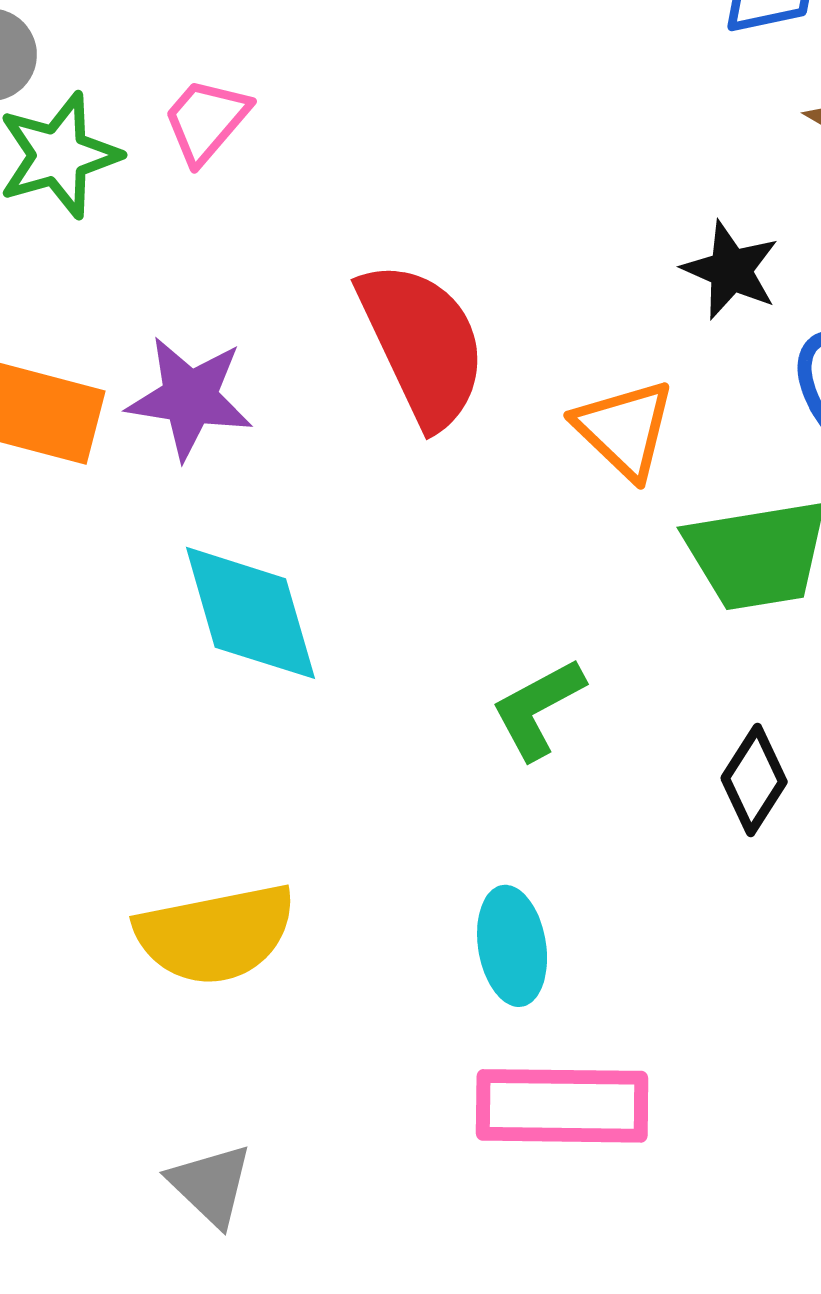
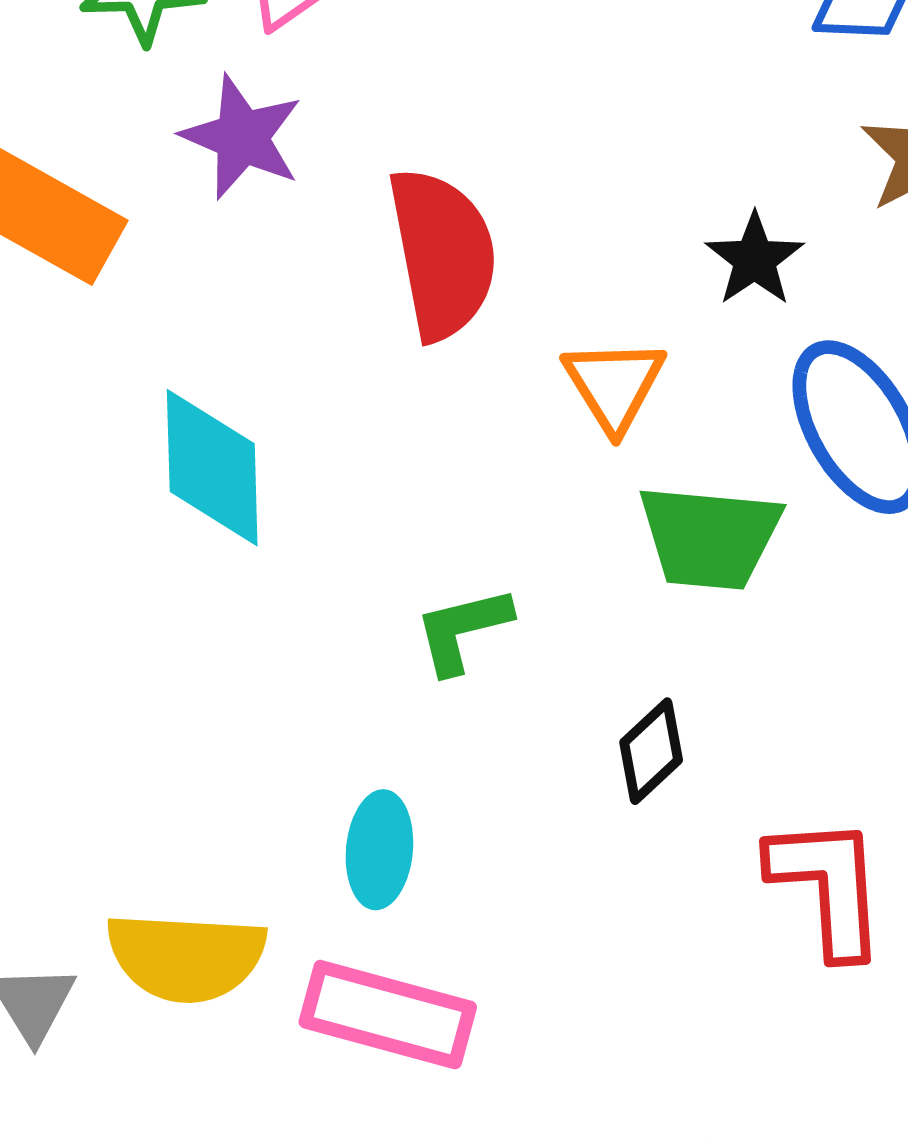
purple star: (190, 398) -> (242, 137), moved
yellow semicircle: (216, 934) -> (186, 957), moved

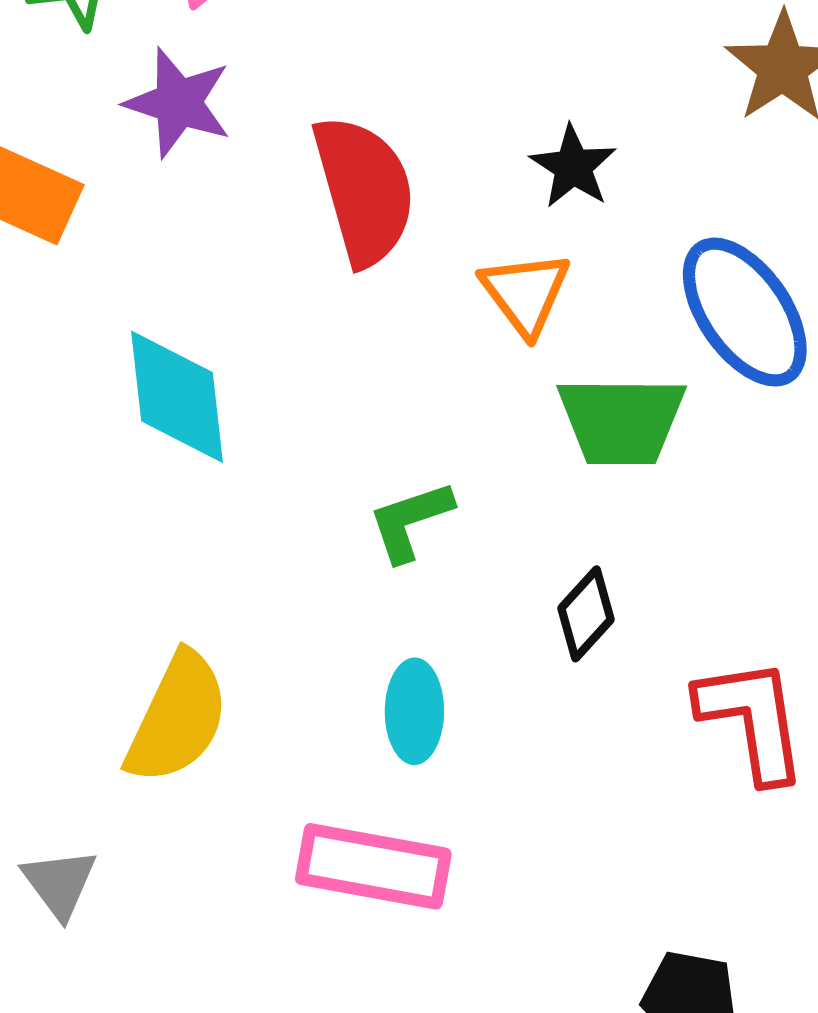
black star: (755, 259) -> (573, 167), moved
cyan ellipse: (379, 850) -> (414, 711), moved
yellow semicircle: (186, 957) -> (177, 718), moved, turned -63

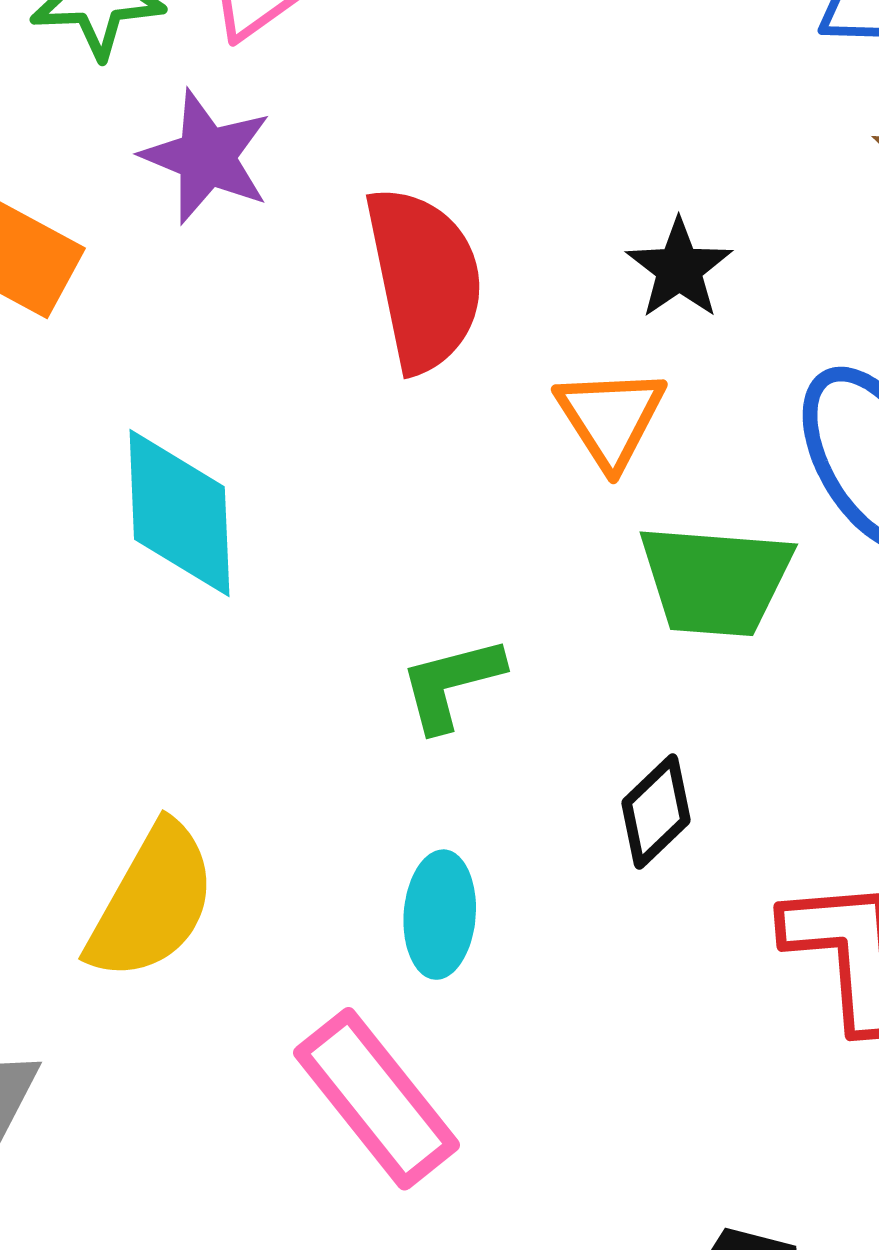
pink rectangle: (373, 866) -> (376, 1099), turned 37

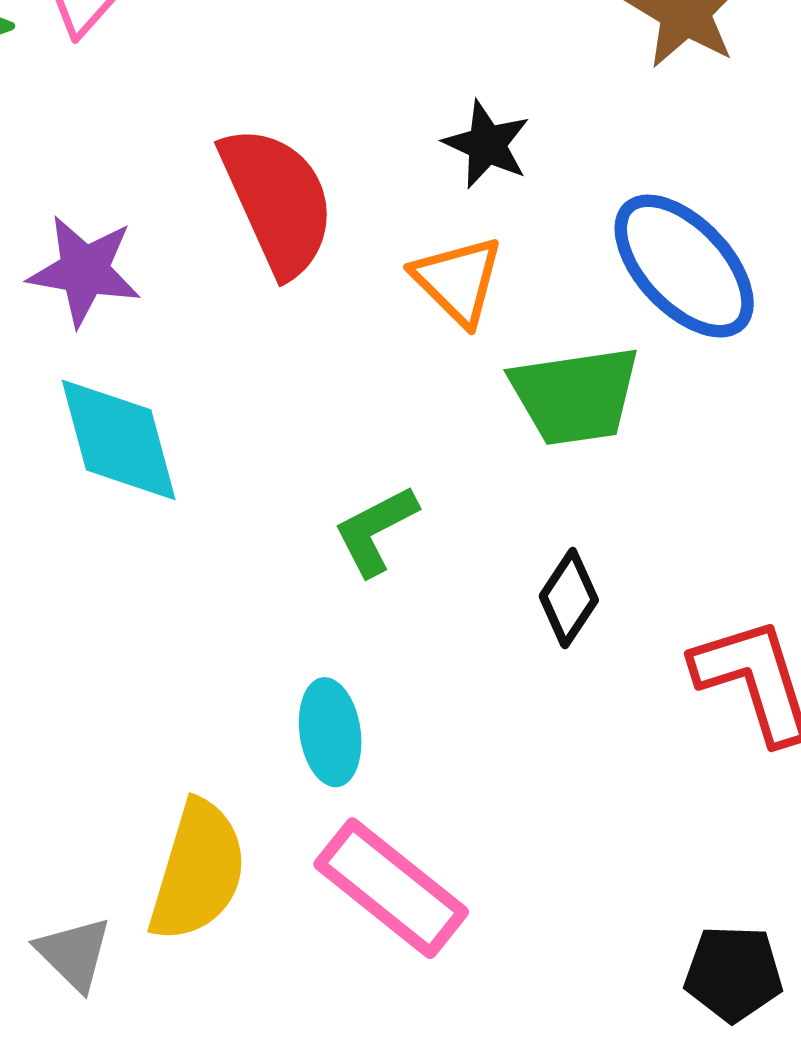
purple star: (206, 157) -> (84, 271), moved
yellow semicircle: (152, 902) -> (198, 871), moved
cyan ellipse: (440, 915) -> (330, 732), moved

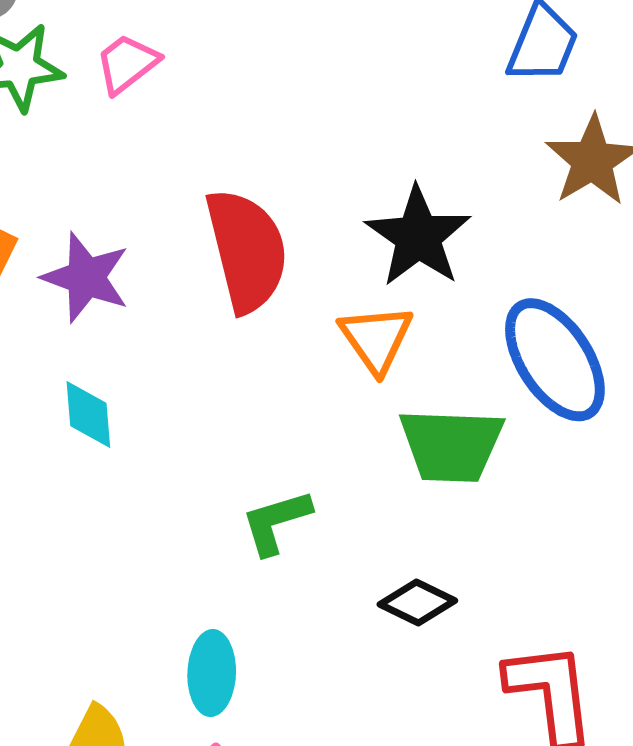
black star: (487, 144) -> (418, 237), size x1.5
cyan diamond: (119, 440) -> (88, 414), size x0.6
black diamond: (569, 598) -> (417, 602), turned 72

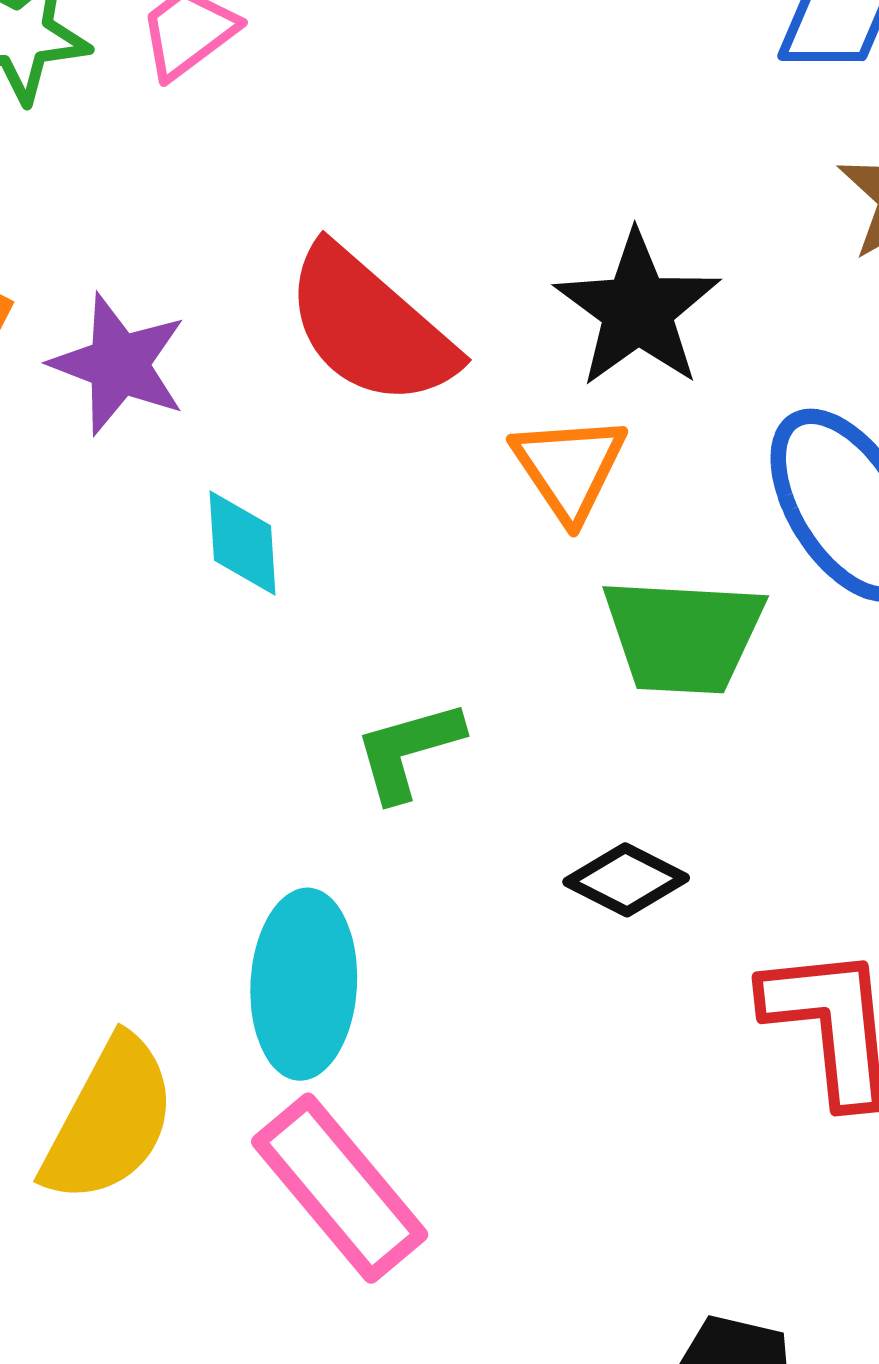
red semicircle: (247, 250) -> (370, 326), turned 144
cyan diamond: (88, 414) -> (242, 543), moved
cyan ellipse: (212, 673) -> (304, 984), size x1.4

